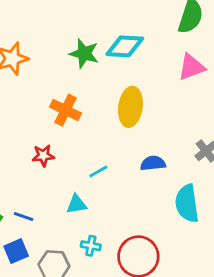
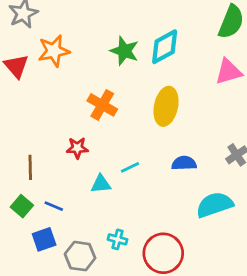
cyan diamond: (125, 46) -> (165, 47), turned -36
cyan semicircle: (187, 203) -> (215, 205), turned 75
cyan triangle: (77, 204) -> (101, 184), moved

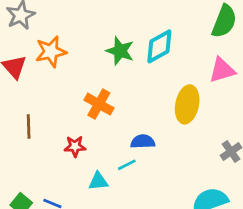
yellow ellipse: (166, 106) -> (187, 104), moved
blue semicircle: (184, 163) -> (143, 142), moved
brown line: (30, 167) -> (29, 126), moved

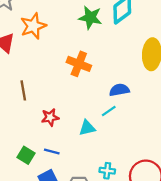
red star: (75, 146) -> (50, 117), moved

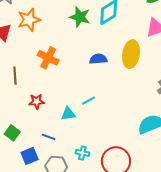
orange cross: (79, 64) -> (48, 58), moved
blue semicircle: (119, 90) -> (98, 59), moved
blue line: (52, 151) -> (49, 137), moved

